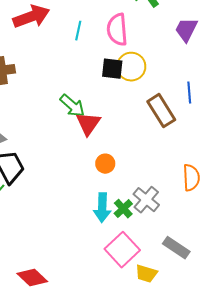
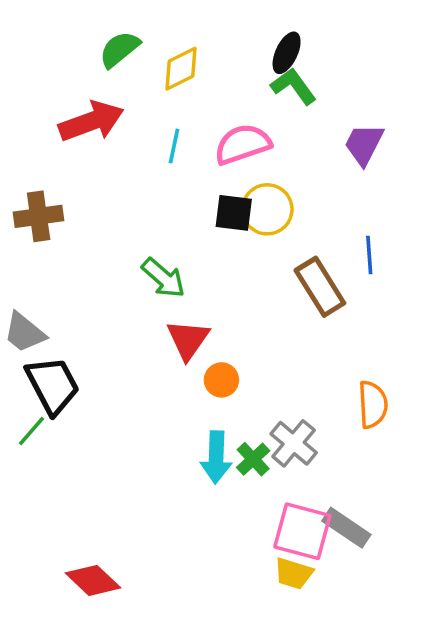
pink semicircle: (117, 30) -> (243, 144), turned 76
red triangle: (88, 124) -> (188, 339), moved
pink square: (122, 250) -> (302, 531), moved, turned -32

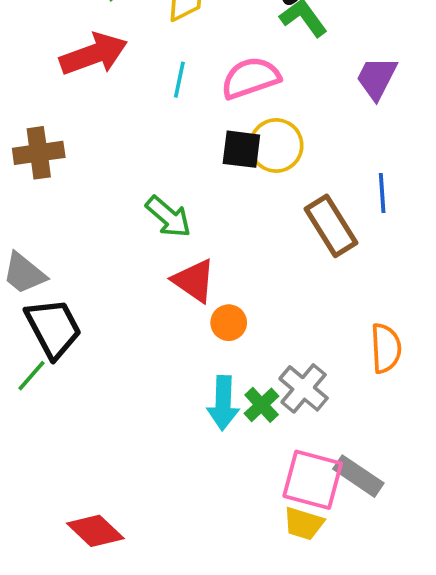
red triangle: (188, 339) -> (194, 281), turned -30

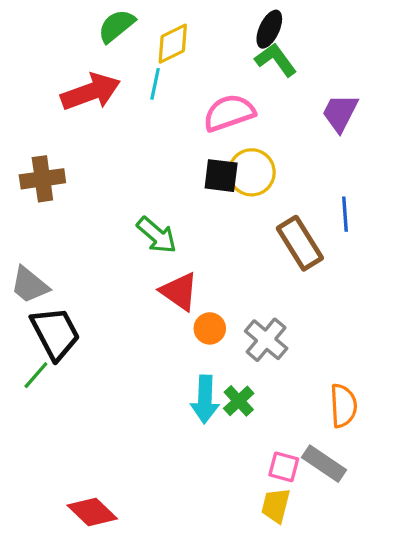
cyan line: (179, 80) -> (155, 84), moved
orange semicircle: (386, 348) -> (343, 406), moved
gray cross: (304, 388) -> (266, 340), moved
pink square: (313, 480) -> (284, 467), size x0.6
yellow trapezoid: (304, 524) -> (276, 505), turned 87

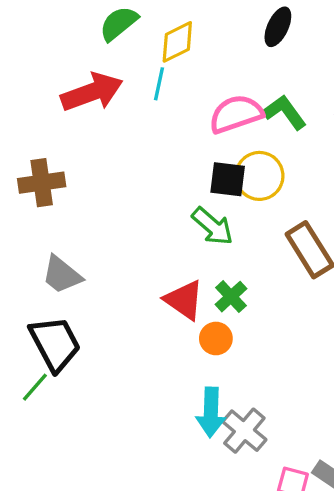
green L-shape: (276, 60) -> (285, 112), moved
green arrow: (157, 235) -> (213, 226), moved
gray trapezoid: (30, 285) -> (62, 275), moved
gray cross: (266, 340) -> (244, 431), moved
green cross: (239, 401) -> (231, 297), moved

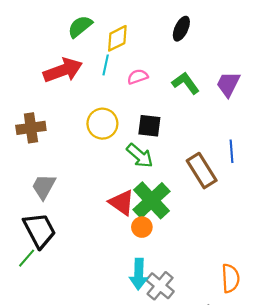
pink semicircle: (236, 114) -> (138, 77), moved, size x0.6
yellow circle: (259, 176) -> (102, 124), moved
gray trapezoid: (62, 275) -> (44, 187), turned 80
green cross: (231, 297) -> (151, 200), size x1.8

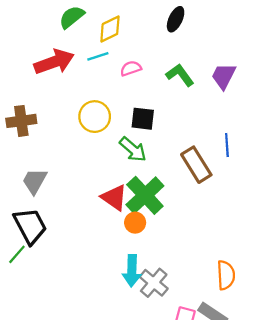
cyan line: (106, 65) -> (98, 56), turned 60

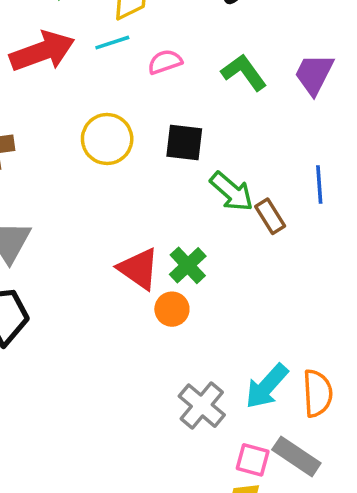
green arrow: (133, 149) -> (232, 192), moved
brown rectangle: (196, 165) -> (270, 216), size x0.6
green cross: (145, 195) -> (188, 265), size x0.6
cyan arrow: (132, 271) -> (267, 386), moved, turned 40

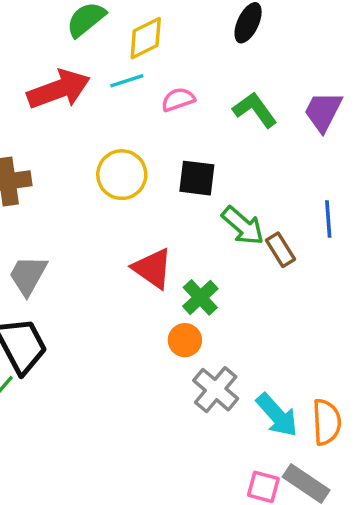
red triangle: (139, 269) -> (153, 268), moved
cyan arrow: (267, 386) -> (277, 415), turned -84
gray cross: (202, 406) -> (216, 390), moved

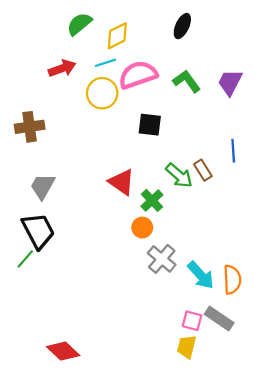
red arrow: (59, 89) -> (62, 68), size x0.7
pink semicircle: (178, 100) -> (138, 75), size x1.8
yellow circle: (122, 175) -> (102, 93), moved
green arrow: (243, 226) -> (179, 176), moved

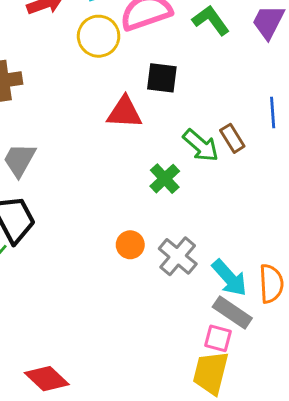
red triangle: (122, 182) -> (124, 112), moved, turned -32
orange circle: (142, 228) -> (130, 245), moved
gray rectangle: (219, 319) -> (232, 312), moved
yellow trapezoid: (187, 347) -> (211, 373), size x1.4

